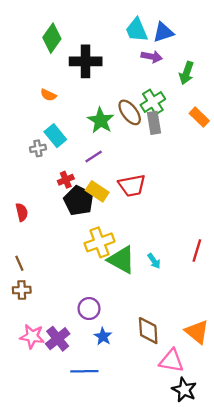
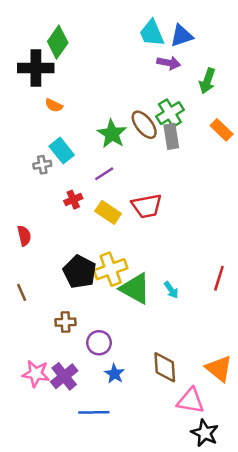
black cross: (86, 61) -> (36, 68), moved
black pentagon: (79, 201) -> (80, 272), moved
brown cross: (22, 290) -> (65, 322), moved

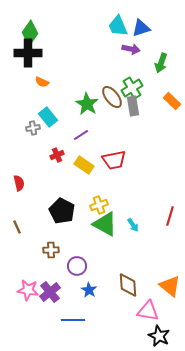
green diamond: (58, 42) -> (30, 33), moved
yellow cross: (111, 269) -> (99, 205), moved, size x0.7

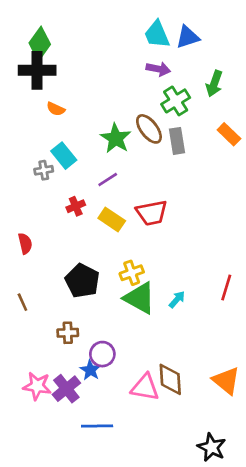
purple arrow: (131, 49) -> (158, 69), moved
green cross: (132, 88) -> (176, 101), moved
cyan arrow: (133, 225) -> (177, 299), turned -104
blue star: (89, 290) -> (90, 370), moved
pink triangle: (148, 311) -> (145, 387), moved

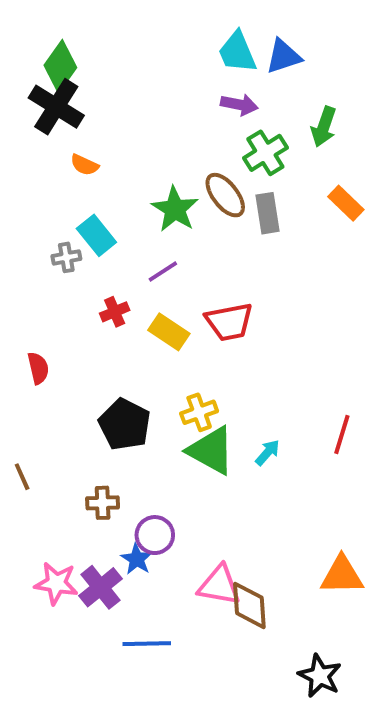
black cross: (37, 70) -> (56, 107), turned 32
brown line: (22, 302) -> (22, 477), moved
brown diamond: (170, 379) -> (249, 605), moved
orange triangle: (226, 381) -> (342, 575), turned -40

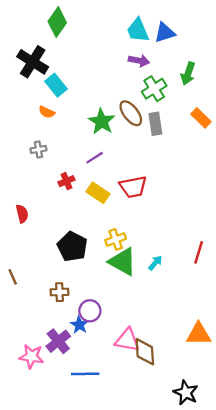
green diamond: (60, 66) -> (57, 22), moved
orange semicircle: (84, 165) -> (47, 112), moved
cyan rectangle: (96, 235) -> (56, 85), moved
pink star: (56, 583) -> (31, 356), moved

